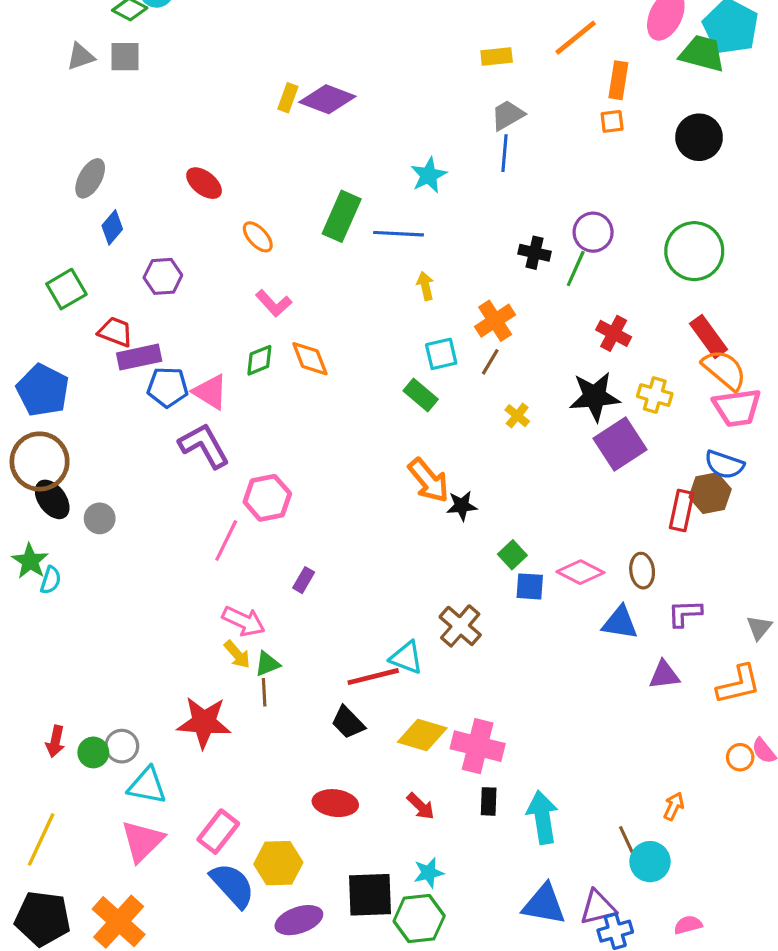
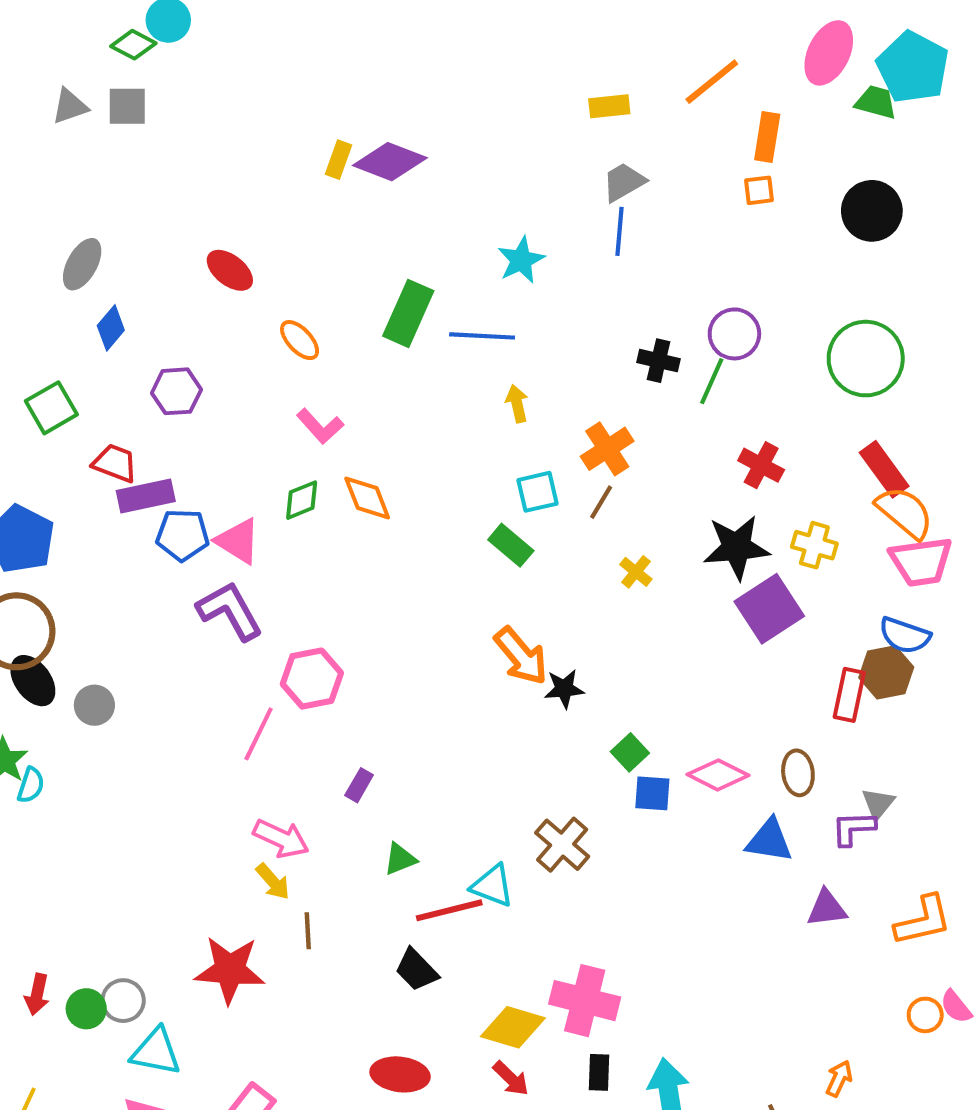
green trapezoid: (702, 53) -> (876, 102), size x0.7
gray triangle: (759, 628) -> (878, 804), moved
green triangle: (267, 664) -> (400, 859), moved
yellow diamond: (422, 735) -> (513, 1027), moved

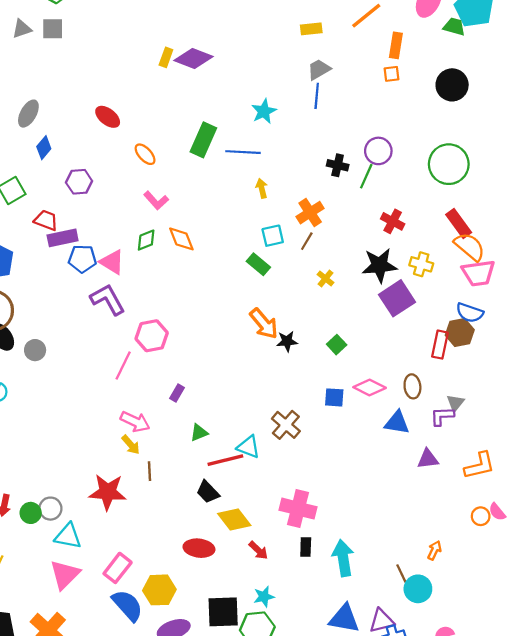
green square: (630, 752) -> (337, 345), moved
yellow diamond: (513, 1027) -> (234, 520), moved, turned 36

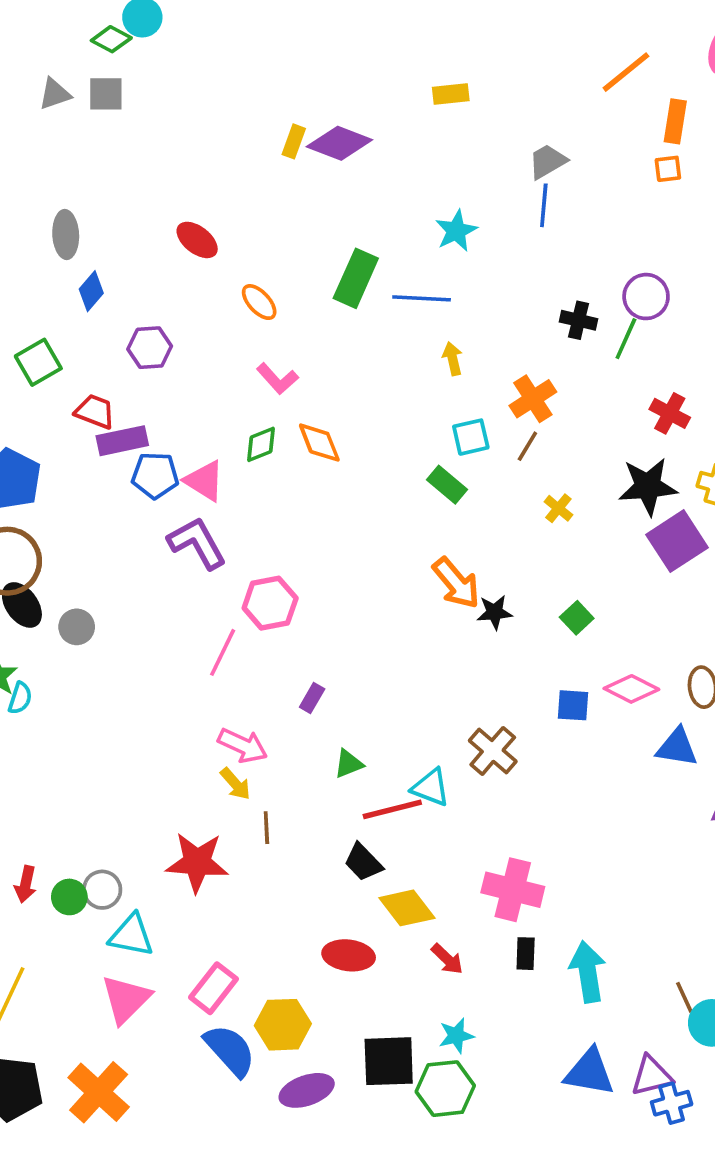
yellow rectangle: (311, 29) -> (451, 94), moved
gray ellipse: (28, 114) -> (66, 234), turned -32

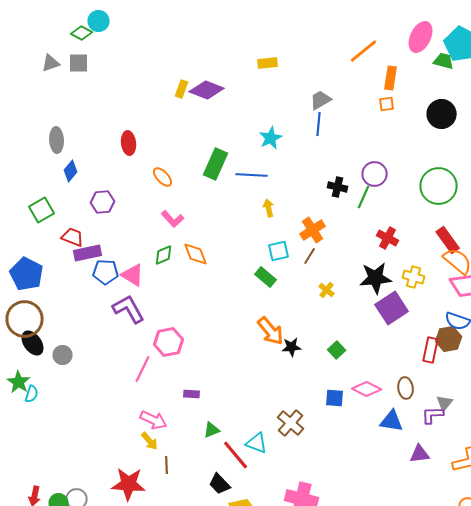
red ellipse: (197, 240) -> (129, 143), turned 45
purple rectangle: (312, 698) -> (192, 394), turned 63
red line: (392, 809) -> (236, 455), turned 64

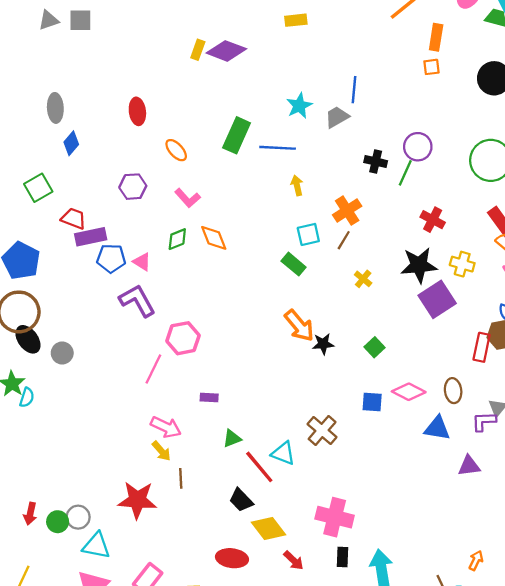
gray trapezoid: (321, 100) -> (337, 117), moved
purple hexagon: (103, 202) -> (133, 187), moved
pink triangle: (133, 275) -> (142, 262), size x0.7

